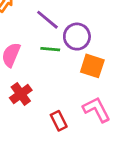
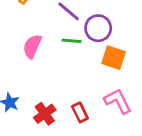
red cross: (21, 94) -> (45, 114), moved

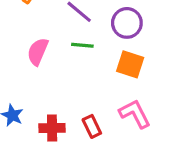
purple circle: (98, 28) -> (127, 23), moved
red cross: (45, 114) -> (52, 128), turned 35

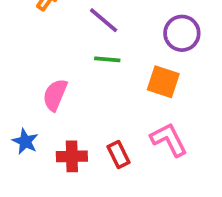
purple circle: (127, 23) -> (182, 33), moved
pink semicircle: (38, 52) -> (55, 95), moved

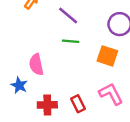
pink semicircle: (55, 95) -> (36, 65), turned -35
blue star: (25, 141) -> (19, 85), moved

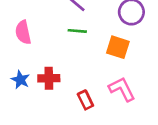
pink semicircle: (36, 65) -> (23, 32), moved
red cross: (47, 105) -> (49, 78), moved

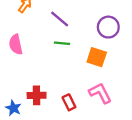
red cross: (49, 78) -> (37, 95), moved
blue star: (20, 80) -> (13, 108), moved

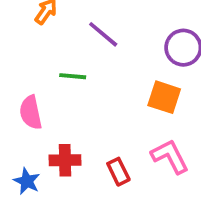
green line: (62, 43) -> (73, 76), moved
pink semicircle: (16, 44) -> (31, 112), moved

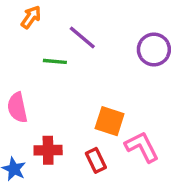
green line: (73, 76) -> (55, 61), moved
orange square: (164, 97) -> (110, 121), moved

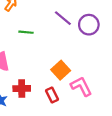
purple line: (82, 38) -> (63, 18), moved
orange square: (110, 121) -> (61, 70), turned 30

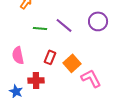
purple line: (63, 18) -> (64, 25), moved
red rectangle: (52, 95) -> (50, 57), moved, turned 48

